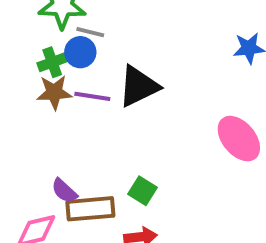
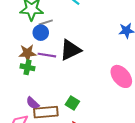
gray line: (90, 32) -> (46, 22), turned -32
green cross: (52, 62) -> (27, 67), moved, turned 32

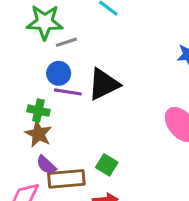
blue circle: (41, 33) -> (59, 73), moved
brown star: (27, 53) -> (38, 134), moved, turned 30

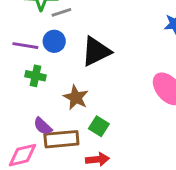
purple line: (68, 92) -> (25, 46), moved
brown star: (38, 134) -> (76, 97), moved

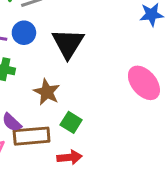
black triangle: (96, 51) -> (68, 43), turned -32

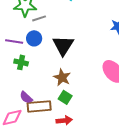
brown star: (47, 92) -> (62, 77), moved

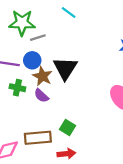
brown star: (62, 77) -> (42, 76), moved
purple semicircle: (26, 97) -> (41, 96), moved

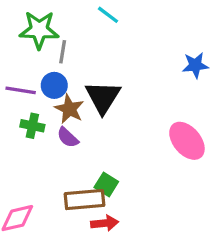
gray line: (38, 38) -> (63, 52), turned -63
brown rectangle: (38, 138) -> (84, 200), moved

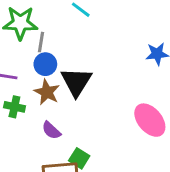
blue circle: (54, 85) -> (45, 64), moved
purple semicircle: (68, 137) -> (51, 130), moved

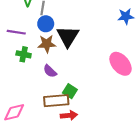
brown star: (47, 92) -> (47, 44), turned -30

